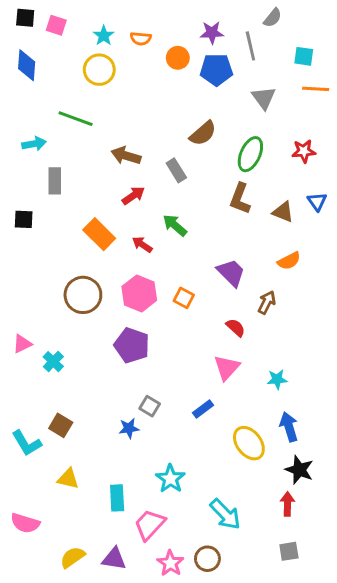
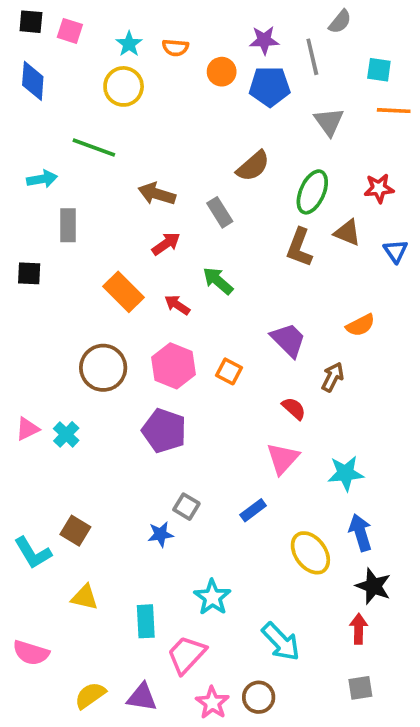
brown triangle: (283, 212) -> (347, 233), moved
cyan cross: (53, 362) -> (66, 434), moved
cyan star: (277, 379) -> (346, 473), size x1.4

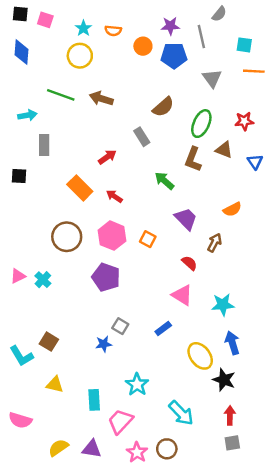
brown arrow: (157, 194) -> (101, 99), moved
green arrow: (218, 281) -> (164, 181), moved
pink triangle: (283, 458) -> (182, 295), turned -40
black star: (373, 586) -> (224, 380), moved
red arrow: (359, 629) -> (230, 415), moved

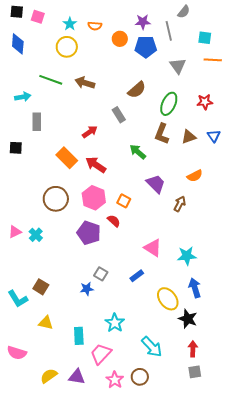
brown triangle: (224, 150) -> (189, 137), moved, turned -42
red arrow: (114, 196) -> (96, 165), size x1.5
red semicircle: (189, 263) -> (114, 221), moved

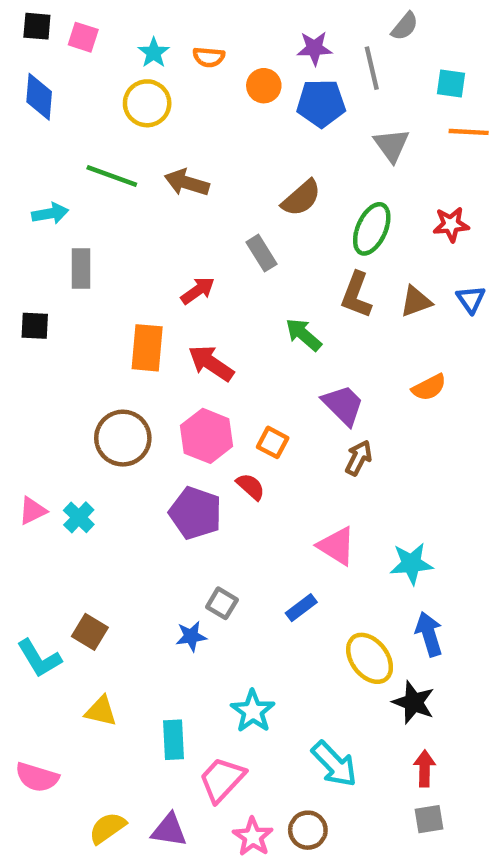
orange rectangle: (67, 158) -> (147, 348), turned 50
brown arrow: (180, 204) -> (359, 458), moved

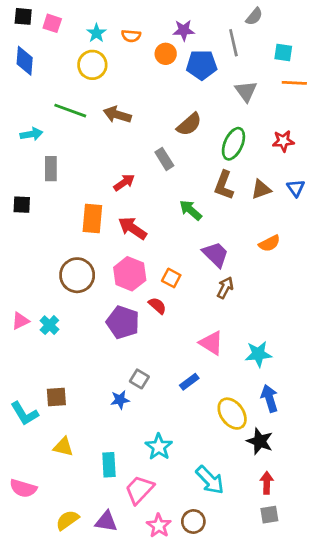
purple star: (314, 48) -> (184, 30), moved
brown square: (90, 632) -> (56, 397), turned -35

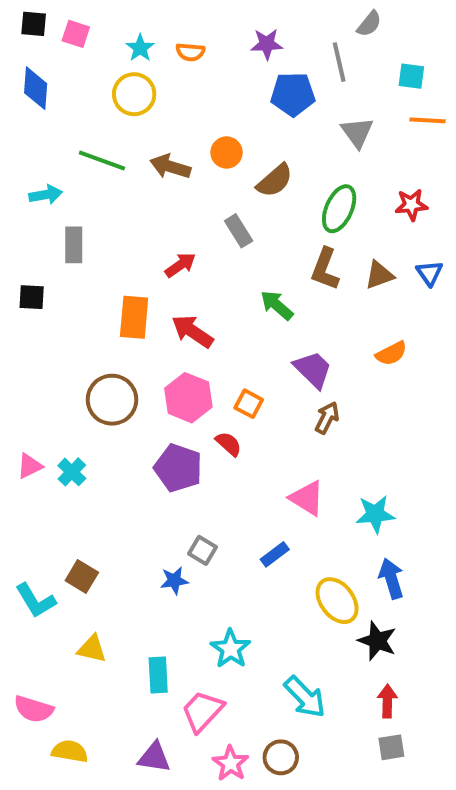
orange circle: (166, 54) -> (227, 152), moved
brown square: (56, 397) -> (82, 576), turned 35
yellow semicircle: (67, 520) -> (70, 751), moved, turned 45

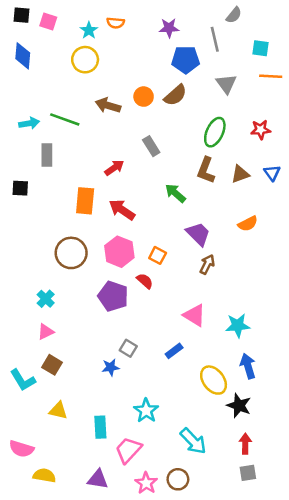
orange semicircle: (190, 52) -> (116, 23), moved
green line: (102, 161) -> (65, 119), moved
brown semicircle: (275, 181) -> (175, 95), moved
pink triangle: (30, 466) -> (46, 332), moved

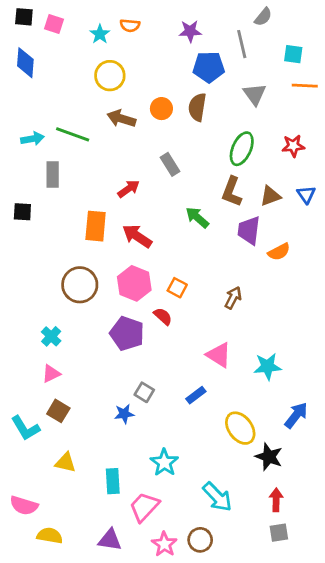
yellow circle: (85, 60) -> (110, 76), moved
brown semicircle: (175, 95) -> (197, 107), turned 140
purple trapezoid: (198, 234) -> (249, 230), moved, turned -128
blue arrow: (248, 366) -> (296, 415), moved, turned 55

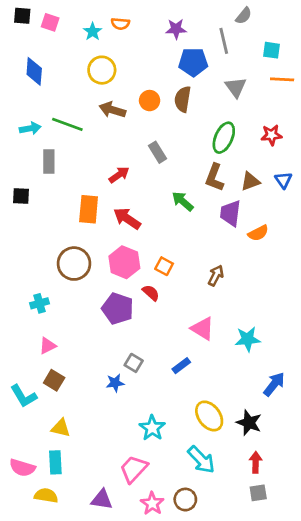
blue diamond: (25, 63) -> (34, 71), moved
cyan cross: (51, 336) -> (40, 303), moved, turned 30
yellow ellipse: (240, 428) -> (209, 416), moved
cyan rectangle: (113, 481) -> (55, 462), moved

